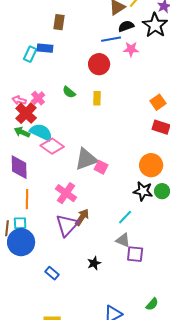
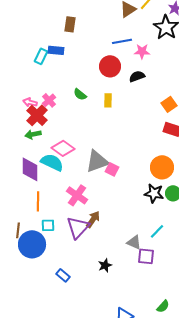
black semicircle: (126, 26) -> (137, 76), moved
green arrow: (22, 132) -> (33, 134), turned -35
cyan semicircle: (41, 132) -> (52, 162), moved
cyan line: (125, 217) -> (157, 231), moved
cyan square: (20, 223) -> (48, 225), moved

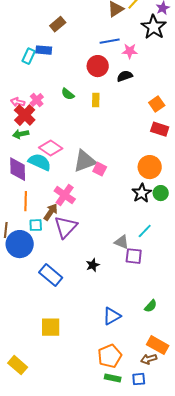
brown rectangle: (70, 24) -> (58, 24), turned 42
black star: (154, 193) -> (142, 193), turned 30
brown arrow: (93, 219) -> (51, 212), moved
blue rectangle: (63, 275) -> (51, 275), size x1.6

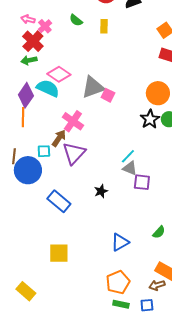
pink arrow: (18, 102) -> (28, 19), moved
purple diamond: (18, 169) -> (26, 95), turned 35
orange line: (26, 201) -> (23, 117), moved
cyan line: (145, 231) -> (128, 156), moved

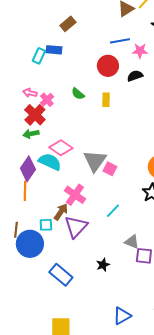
gray triangle: (93, 87) -> (95, 161), turned -35
cyan line: (128, 156) -> (113, 211), moved

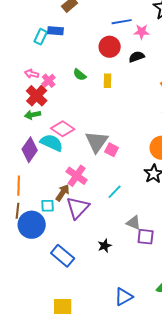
orange line: (25, 191) -> (19, 186), moved

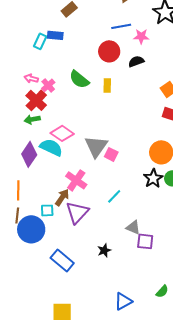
green semicircle: (80, 75) -> (79, 79), size x1.5

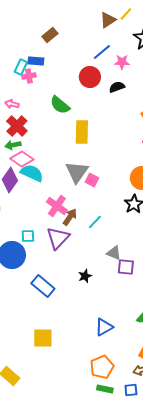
blue line: (121, 26) -> (102, 52), turned -30
pink cross: (48, 85) -> (29, 76), moved, turned 32
yellow rectangle: (107, 85) -> (82, 132), moved, size x1.6
pink diamond: (62, 133) -> (22, 159), moved
brown arrow: (62, 197) -> (70, 217), moved

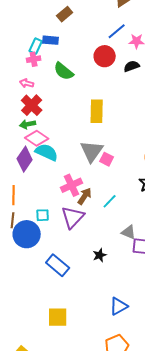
pink cross: (29, 76) -> (34, 59), moved
green semicircle: (60, 105) -> (64, 71), moved
pink cross: (57, 206) -> (72, 185), turned 30

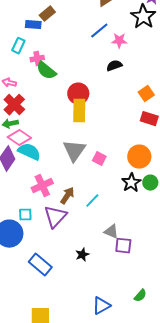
blue rectangle: (51, 40) -> (33, 25), moved
red circle: (105, 56) -> (78, 94), moved
pink cross: (34, 59) -> (37, 59), moved
pink square: (107, 159) -> (99, 159), moved
pink cross: (72, 185) -> (42, 186), moved

